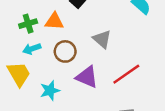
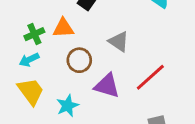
cyan arrow: (32, 49) -> (29, 60), moved

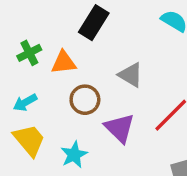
green cross: (34, 34) -> (29, 53), moved
purple triangle: (107, 86) -> (120, 128), turned 32

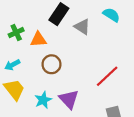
gray triangle: (131, 75) -> (82, 27), moved
purple triangle: (120, 128) -> (69, 99), moved

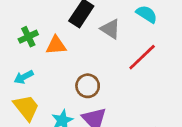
brown circle: (51, 64) -> (88, 86), moved
red line: (107, 76) -> (142, 57), moved

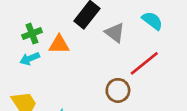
cyan arrow: (24, 77) -> (30, 59), moved
brown circle: (88, 86) -> (118, 90), moved

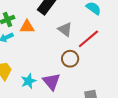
gray triangle: (115, 33) -> (65, 29), moved

